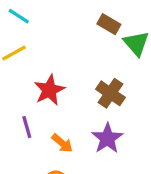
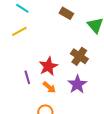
brown rectangle: (109, 24) -> (66, 13), moved
red star: (49, 90) -> (48, 66), moved

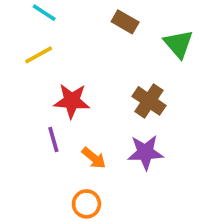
red star: (48, 66) -> (72, 101), moved, turned 30
purple star: (77, 84) -> (145, 152), turned 30

